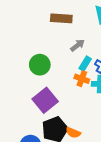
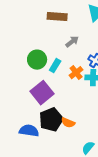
cyan rectangle: (85, 64) -> (55, 66), moved
orange cross: (82, 79) -> (76, 73), turned 32

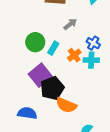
black pentagon: (51, 120) -> (52, 88), moved
orange semicircle: (68, 123) -> (66, 105), size x1.5

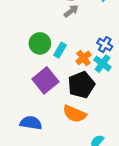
gray arrow: (70, 24) -> (71, 11), moved
cyan cross: (91, 60) -> (102, 64), turned 35
black pentagon: (52, 88) -> (81, 85), moved

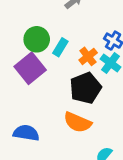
purple square: (45, 80) -> (30, 68), moved

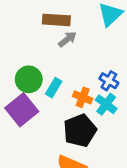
orange cross: (88, 56) -> (83, 97), turned -30

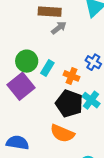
cyan cross: (106, 104) -> (91, 100), moved
black pentagon: (80, 130) -> (69, 104), turned -30

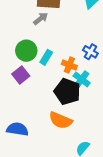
gray arrow: (59, 28) -> (41, 19), moved
purple square: (21, 86) -> (21, 75), size x0.7
cyan cross: (91, 100) -> (82, 79), moved

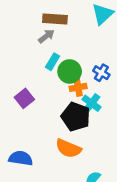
green circle: (26, 51) -> (70, 71), moved
cyan rectangle: (46, 57) -> (52, 62), moved
orange cross: (69, 65) -> (78, 87), turned -32

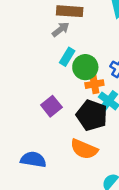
purple square: (24, 98) -> (51, 106), moved

